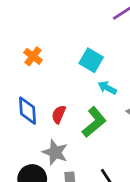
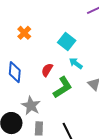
red semicircle: (59, 114) -> (47, 70), moved

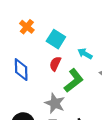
cyan square: (67, 42) -> (56, 39), moved
gray star: (31, 106) -> (55, 103), moved

